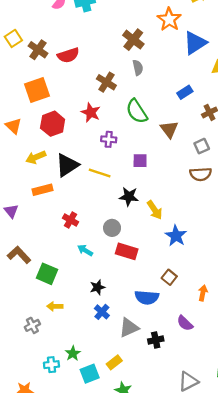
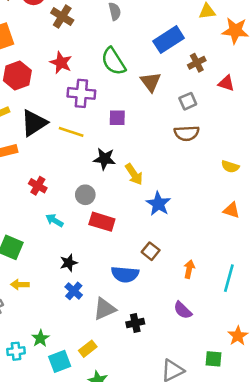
brown cross: (106, 82) -> (62, 17), moved
blue rectangle: (185, 92) -> (169, 40), size x1.6
purple cross: (109, 139) -> (81, 93), size x1.5
purple semicircle: (185, 323) -> (183, 310), moved

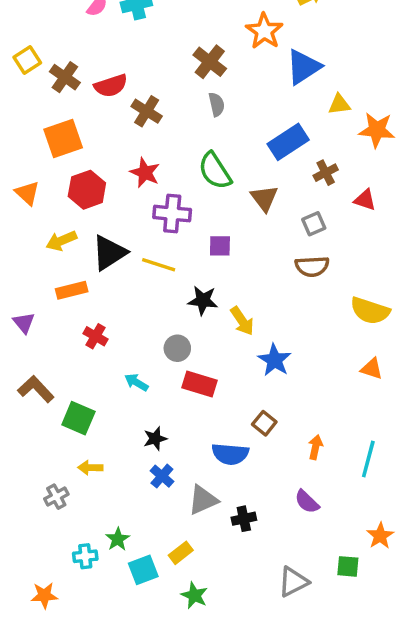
yellow semicircle: (230, 167) -> (370, 311), size x1.6
red cross: (38, 186) -> (95, 336), moved

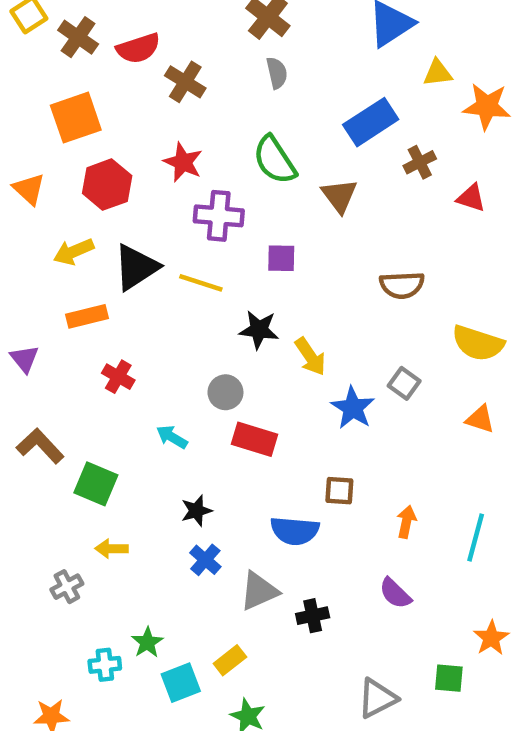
gray square: (314, 224) -> (404, 383), moved, turned -30
brown square: (264, 423) -> (339, 491), turned -35

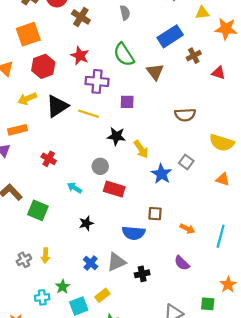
orange rectangle: (87, 316) -> (17, 130), moved
orange arrow: (406, 522) -> (187, 229), turned 104
yellow arrow: (112, 549) -> (45, 256), moved, turned -88
blue cross: (205, 560) -> (91, 263), moved

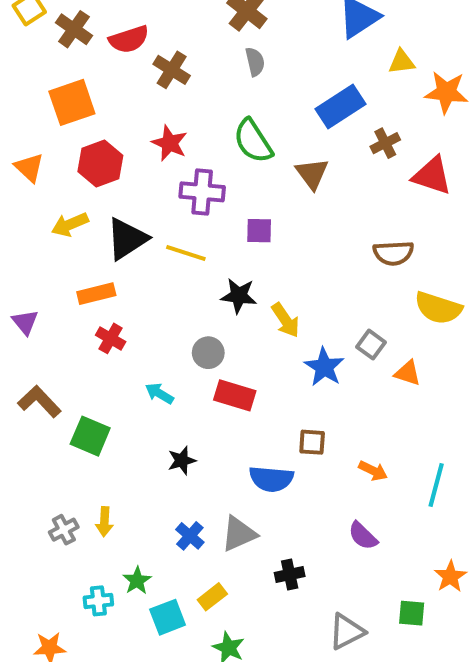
red triangle: (218, 73) -> (432, 176), size x1.5
brown semicircle: (185, 115) -> (393, 253), moved
orange rectangle: (17, 130) -> (96, 294), moved
orange triangle: (223, 179) -> (408, 373), moved
black cross: (142, 274) -> (290, 574), moved

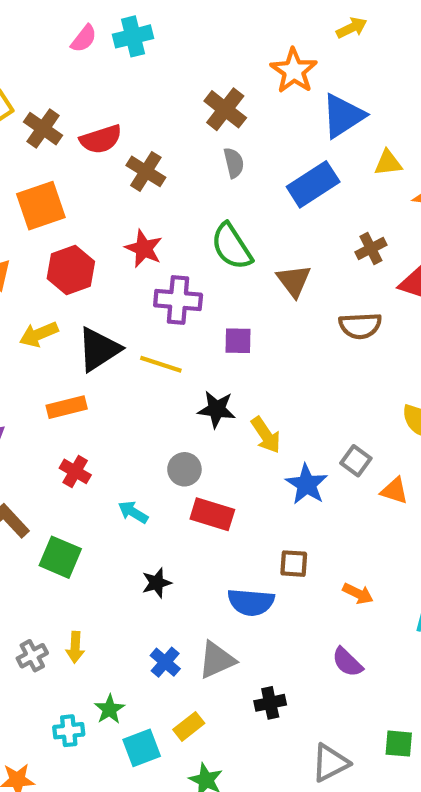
blue rectangle: (340, 106) -> (313, 184), moved
brown semicircle: (393, 253) -> (360, 326), moved
red cross: (111, 338) -> (75, 471), moved

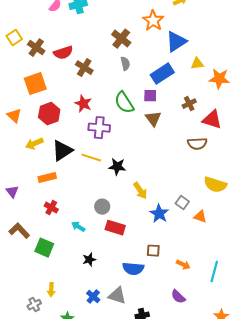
brown semicircle: (360, 326) -> (197, 144), moved
purple square: (238, 341) -> (150, 96), moved
black star: (217, 409) -> (117, 167), moved
gray cross: (32, 656) -> (34, 305), moved
gray triangle: (217, 660) -> (117, 296), turned 42

